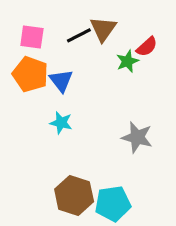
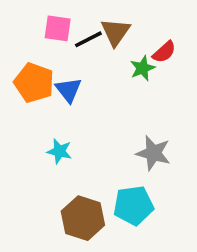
pink square: (32, 37) -> (58, 28), moved
cyan star: (61, 123) -> (59, 151), moved
cyan pentagon: (113, 204) -> (133, 205), moved

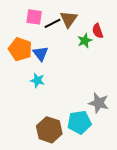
red semicircle: (164, 52) -> (98, 31), turned 112
cyan star: (59, 151) -> (37, 80), moved
gray star: (153, 153) -> (99, 103), moved

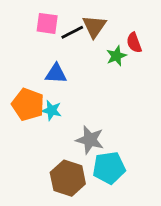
orange pentagon: (20, 49) -> (28, 104), moved
blue triangle: (41, 53) -> (56, 74), turned -49
gray star: (99, 103) -> (90, 140), moved

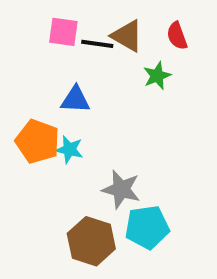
brown triangle: (94, 26) -> (127, 36), turned -35
black line: (72, 32) -> (97, 44), turned 35
red semicircle: (134, 43) -> (177, 36), moved

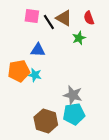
black line: (97, 44) -> (49, 22), turned 49
orange pentagon: (37, 141) -> (19, 71), turned -30
gray star: (121, 189) -> (73, 95), moved

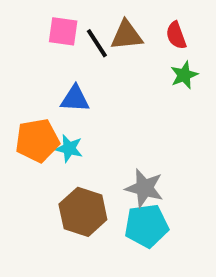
brown triangle: (64, 18) -> (127, 35), turned -36
green star: (79, 38) -> (184, 75), moved
brown hexagon: (46, 121) -> (83, 212), moved

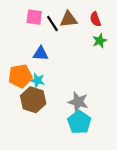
brown hexagon: (83, 212) -> (33, 100), moved
cyan pentagon: (146, 226) -> (79, 122), turned -30

